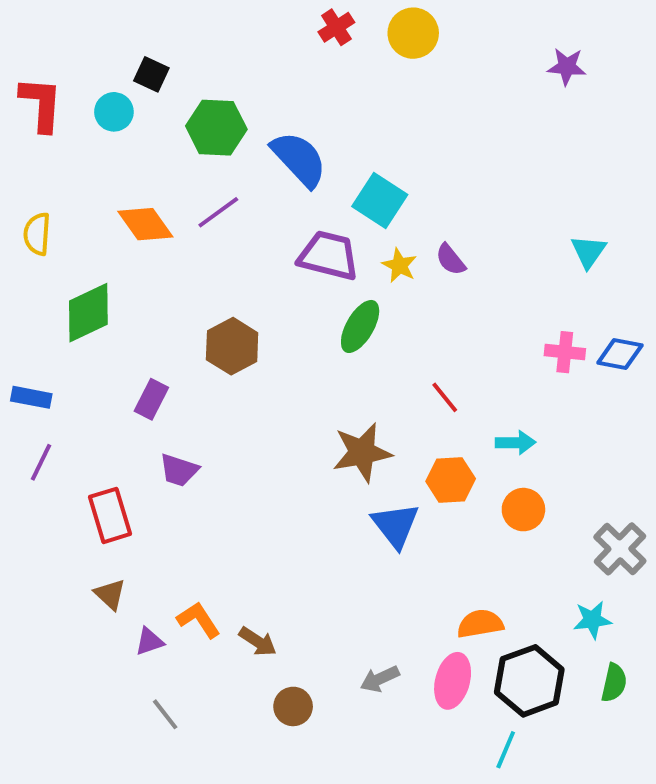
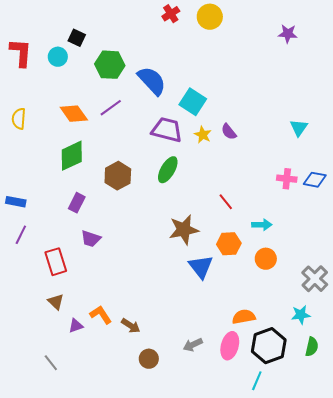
green diamond: (88, 313) -> (72, 156), moved
green ellipse: (360, 326) -> (168, 170), moved
gray line: (165, 714) -> (51, 363), moved

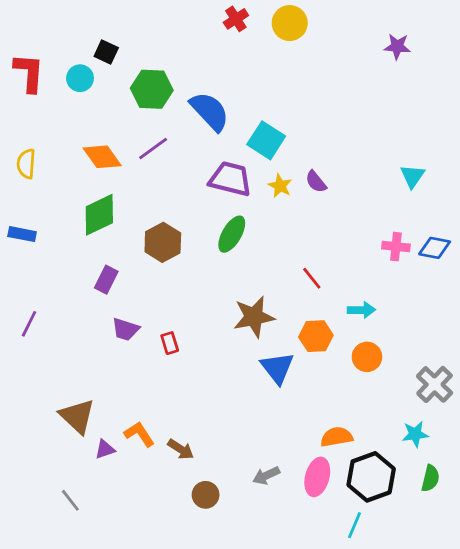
blue rectangle: (16, 202) -> (22, 234), moved
red rectangle: (56, 262) -> (170, 343), moved, size x0.6
brown triangle: (56, 302) -> (77, 416), size x1.6

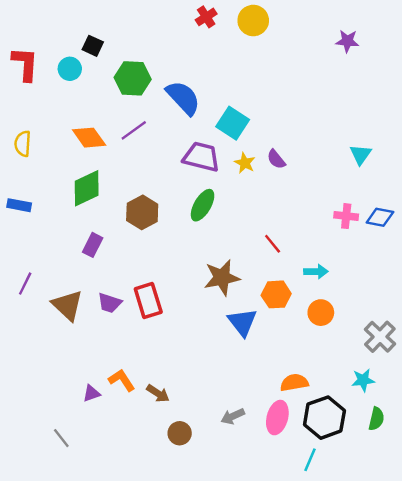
purple trapezoid: (126, 329) -> (110, 303), moved
red rectangle: (170, 343) -> (148, 300), size x1.8
brown triangle: (77, 416) -> (67, 305), moved

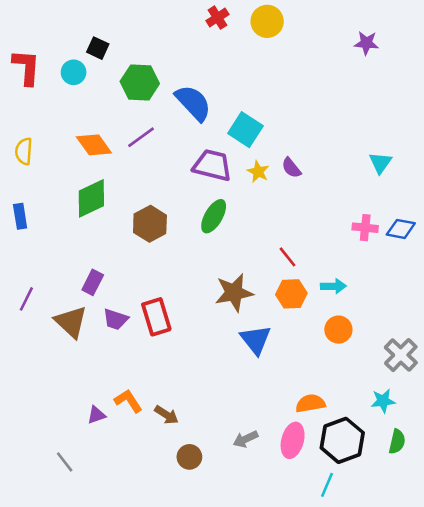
blue rectangle: (19, 205) -> (20, 216), turned 70
purple rectangle: (93, 245) -> (93, 282), moved
orange hexagon: (276, 294) -> (291, 294), moved

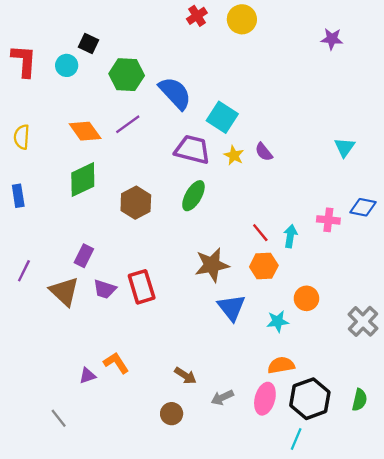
pink cross: (365, 228) -> (328, 220), moved
cyan arrow: (333, 286) -> (290, 236), moved, turned -80
cyan star: (383, 401) -> (278, 321), moved
brown arrow: (166, 415) -> (185, 376), moved

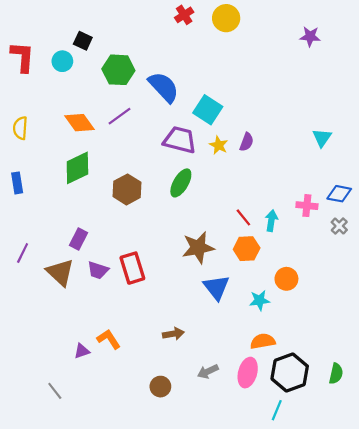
purple semicircle: (264, 152) -> (247, 142), turned -120
gray cross: (363, 321) -> (339, 226), moved, size x0.6
brown arrow: (185, 376) -> (173, 334), moved, turned -42

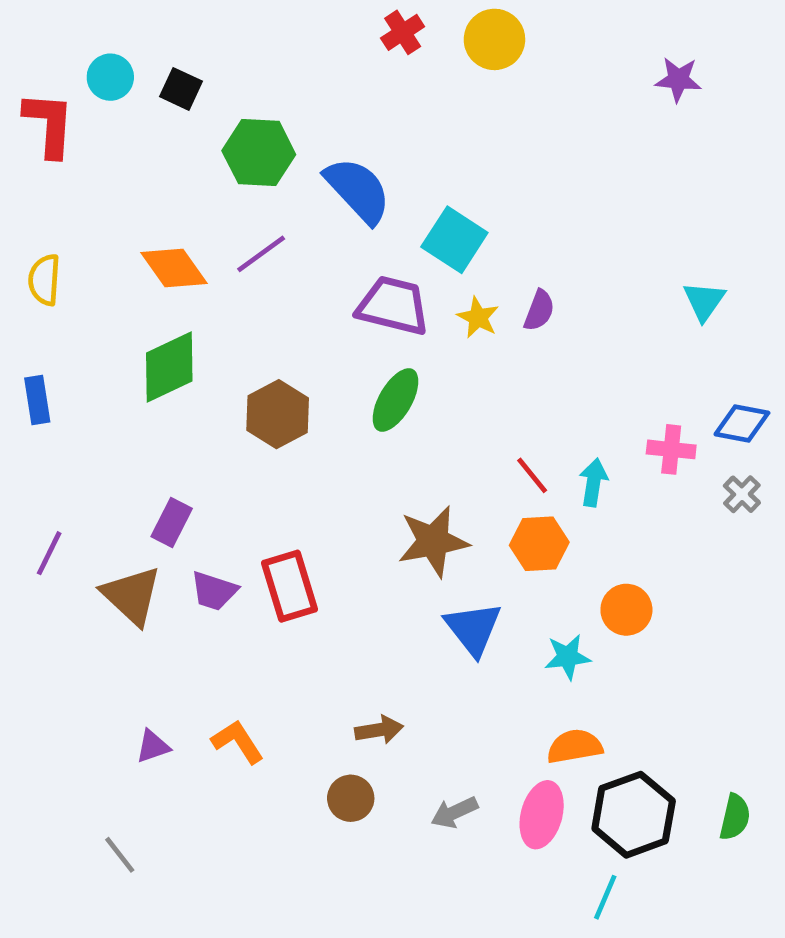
cyan circle: (62, 61) -> (110, 77), moved
purple triangle: (82, 351) -> (153, 746), moved
brown circle: (160, 387) -> (351, 798), moved

